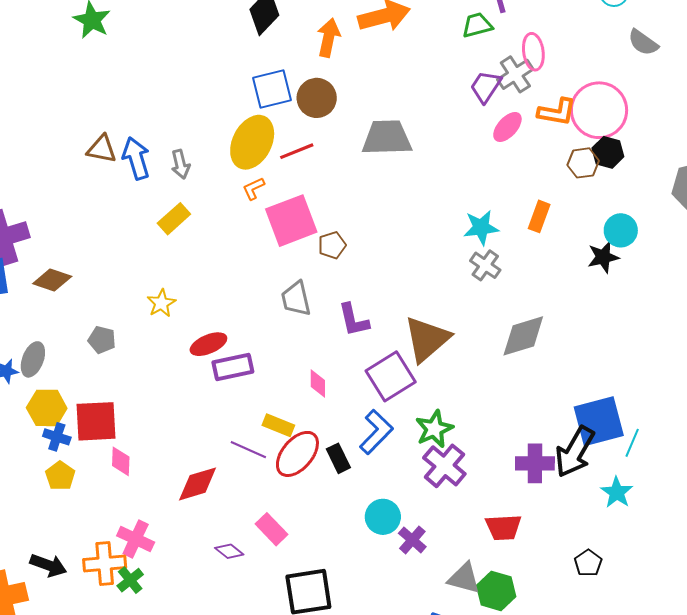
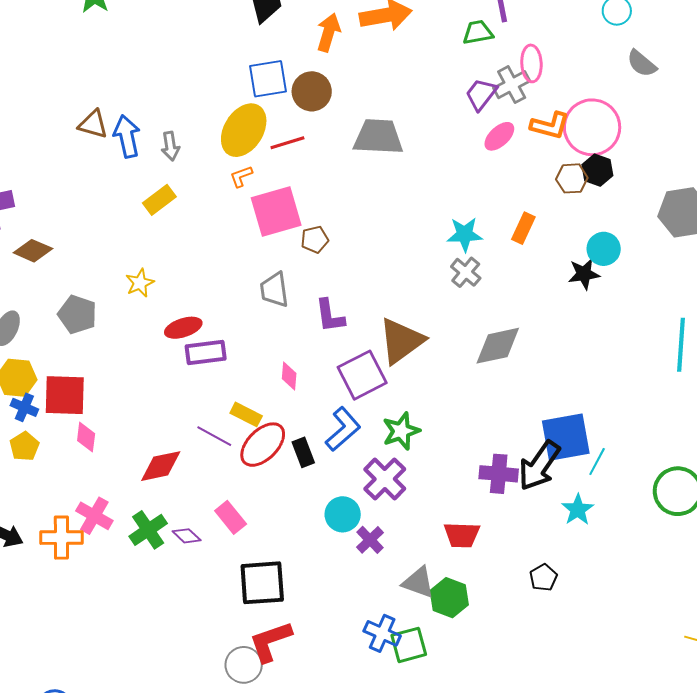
gray pentagon: (102, 340) -> (77, 314), size x1.4
purple cross: (444, 466) -> (385, 479), moved
green cross: (130, 580) -> (148, 530), moved, size x1.4

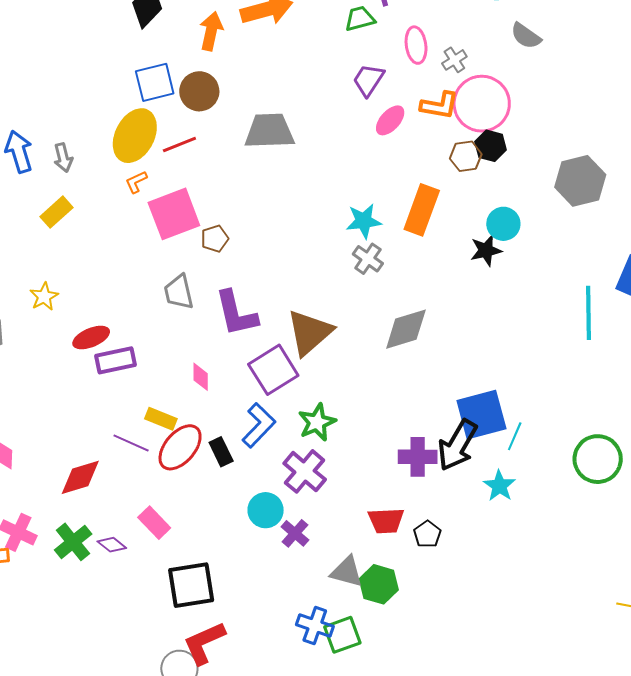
gray cross: (512, 85) -> (454, 60), moved, size x0.7
orange rectangle: (523, 228) -> (422, 210), size x1.6
purple L-shape: (330, 316) -> (236, 313), size x1.4
black pentagon: (543, 578) -> (427, 534), moved

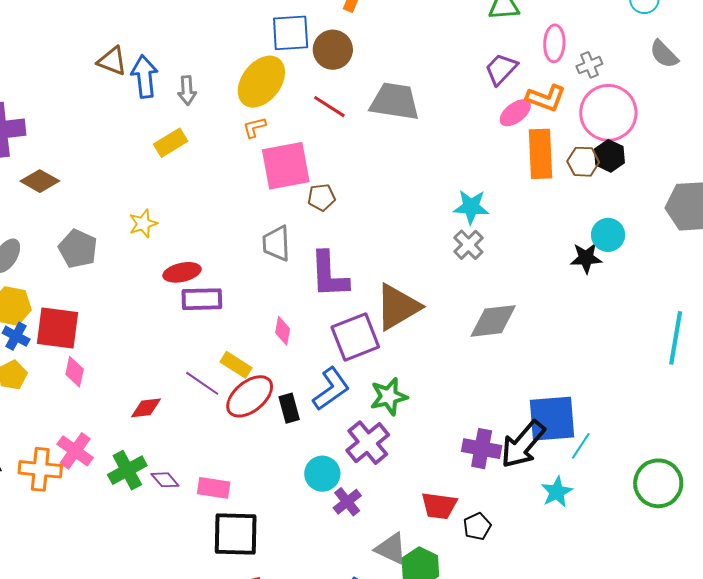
orange L-shape: (440, 105) -> (546, 98), moved
red line: (179, 145) -> (329, 107), moved, turned 44
orange rectangle: (422, 210) -> (540, 154), moved, turned -33
red diamond: (80, 477) -> (146, 408), size x0.7
pink rectangle: (154, 523) -> (214, 488), moved, turned -48

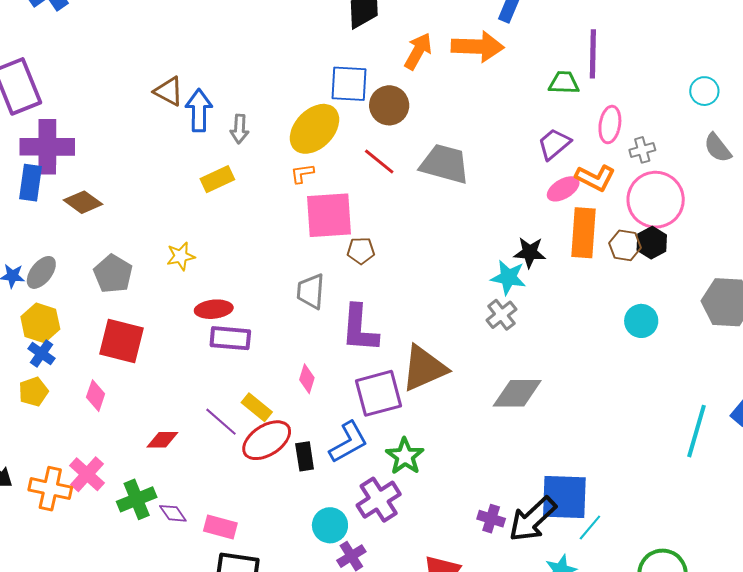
black star: (586, 258) -> (530, 252), moved
red square: (57, 328) -> (122, 341), moved
green star: (389, 396) -> (405, 456), turned -30
purple cross: (482, 449) -> (491, 519), size x0.7

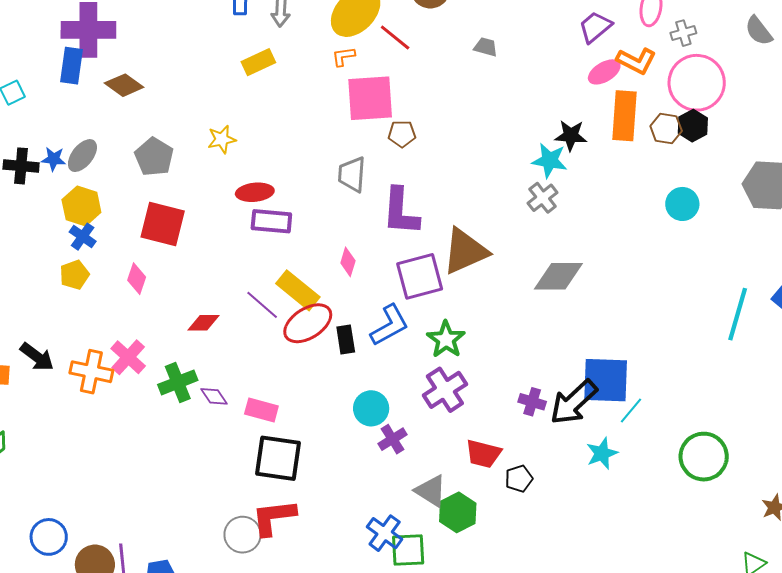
red line: (379, 161) -> (395, 37), moved
gray trapezoid: (445, 164) -> (486, 47), size x0.5
yellow rectangle: (257, 407) -> (298, 290), size x1.4
purple cross: (379, 500) -> (445, 390), moved

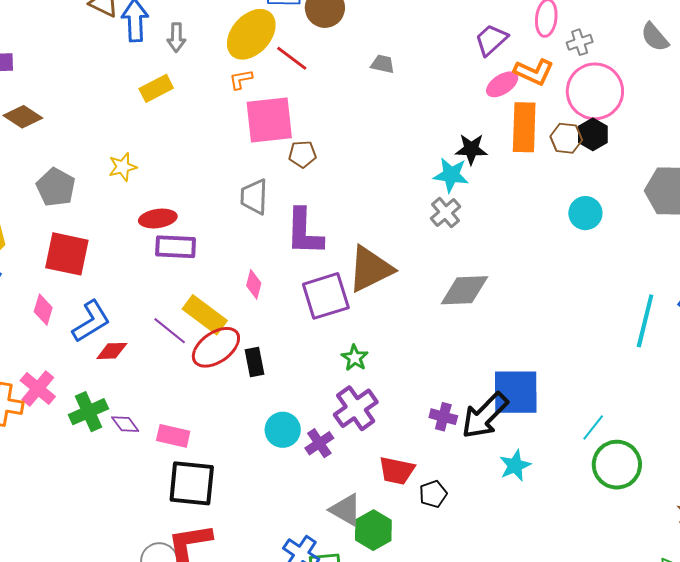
blue L-shape: (389, 325) -> (91, 321), moved
green star: (446, 339) -> (355, 358), size x0.7
cyan line: (631, 410) -> (593, 428), moved
purple cross: (392, 439) -> (319, 443), moved

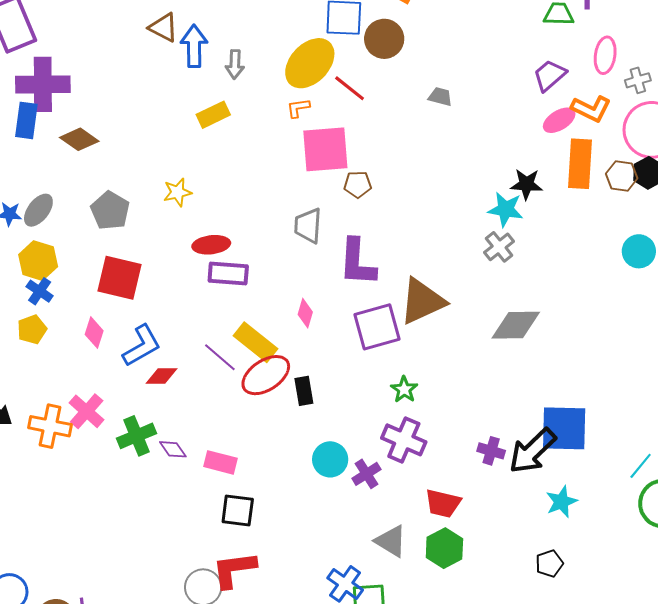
purple cross: (356, 408) -> (404, 440), turned -33
black square: (192, 483) -> (238, 510), size x0.7
black pentagon: (433, 494) -> (549, 564), moved
green hexagon: (373, 530) -> (444, 548), moved

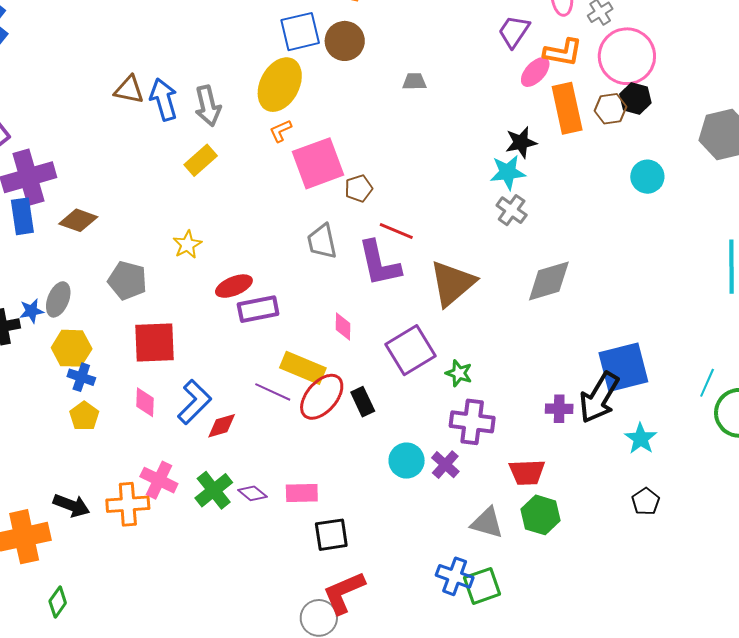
gray arrow: (235, 64) -> (208, 106), size x1.4
red line: (350, 88) -> (396, 231), moved
purple square: (377, 327) -> (411, 350), moved

